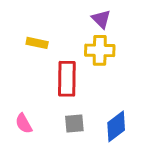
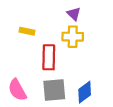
pink semicircle: (24, 123) -> (17, 90), size x1.5
gray square: (74, 123) -> (54, 90), size x1.6

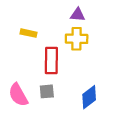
purple triangle: (74, 14) -> (78, 15), turned -40
gray square: (54, 90) -> (47, 91), moved, size x0.6

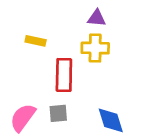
pink semicircle: (18, 95) -> (23, 118), turned 65
blue diamond: (89, 97) -> (111, 120), turned -70

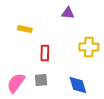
yellow cross: (95, 48) -> (89, 47), moved
red rectangle: (64, 75) -> (45, 53), size x0.7

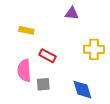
red rectangle: (45, 53) -> (47, 56), turned -63
pink semicircle: (16, 83) -> (24, 71), moved, turned -40

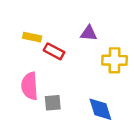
purple triangle: (72, 13) -> (89, 33), moved
red rectangle: (47, 56) -> (54, 51), moved

